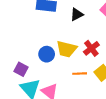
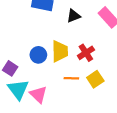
yellow trapezoid: (67, 49) -> (60, 51), turned -110

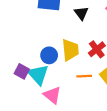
black triangle: (74, 16) -> (81, 13), turned -40
cyan triangle: (18, 89) -> (38, 75), moved

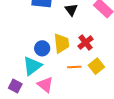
purple square: (22, 71) -> (15, 86), moved
cyan triangle: (38, 75) -> (32, 66), turned 35

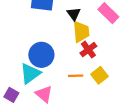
yellow trapezoid: (61, 43) -> (81, 32), moved
blue circle: (42, 48) -> (41, 55), size x1.5

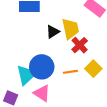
black triangle: (74, 14) -> (53, 32), moved, turned 40
blue circle: (41, 55) -> (42, 67), moved

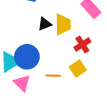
red cross: (80, 45) -> (82, 44), moved
orange line: (70, 72) -> (53, 76), moved

